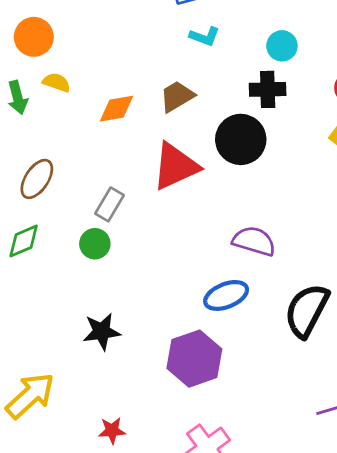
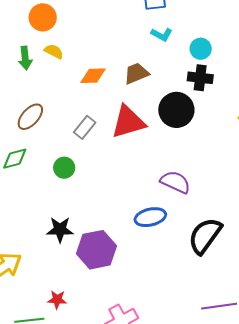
cyan circle: (282, 46) -> (201, 49), moved
gray rectangle: (110, 204) -> (85, 127), moved
purple hexagon: (194, 359) -> (96, 250), moved

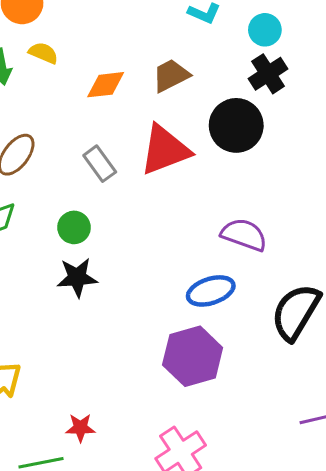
black cross: (200, 78) -> (268, 74), turned -35
gray rectangle: (85, 127) -> (100, 164), turned -70
black star: (60, 230) -> (77, 278), moved
purple hexagon: (96, 250) -> (193, 356), moved

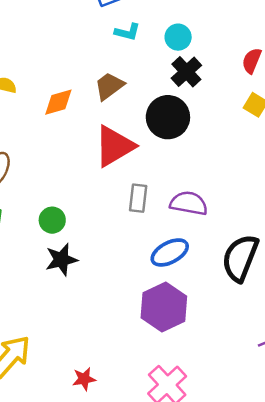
gray rectangle: (100, 164) -> (138, 198), moved, turned 52

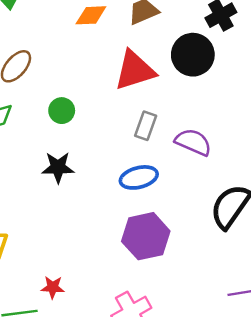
green circle: (52, 220) -> (62, 111), moved
blue ellipse: (170, 252) -> (139, 177), moved

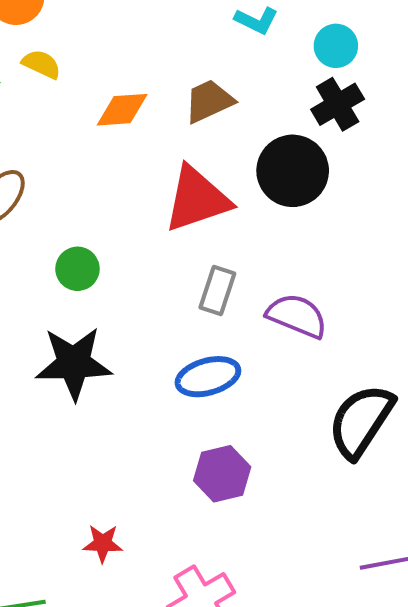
black star: (58, 167) -> (74, 363), size x1.4
purple hexagon: (146, 236) -> (222, 474), size x0.7
red star: (53, 287) -> (103, 543), moved

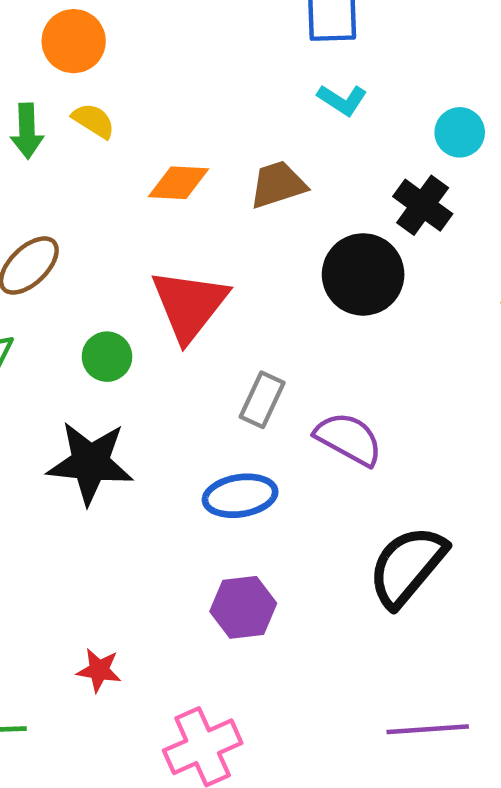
cyan circle: (336, 46) -> (460, 132), moved
black cross: (338, 104) -> (423, 205), turned -30
red triangle: (197, 199) -> (189, 305), moved, turned -40

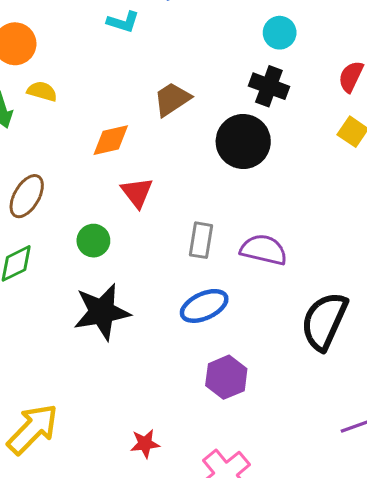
cyan L-shape: (342, 100) -> (123, 22), moved
orange diamond: (179, 183) -> (111, 140), moved
red triangle: (189, 305) -> (137, 192), size x0.6

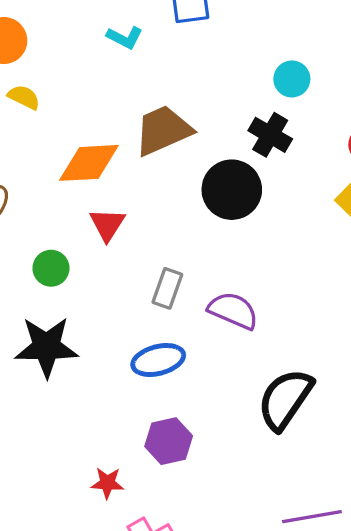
brown trapezoid: (172, 99) -> (163, 130), size x1.4
orange diamond: (111, 140) -> (89, 163), size x1.4
red star: (145, 444) -> (107, 483), moved

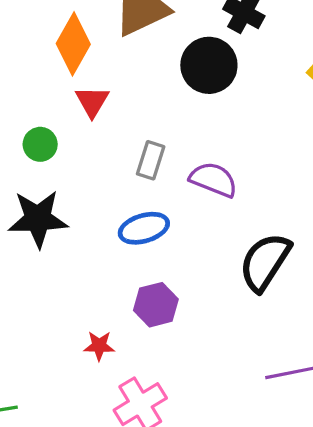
orange diamond: (89, 163) -> (73, 44), turned -56

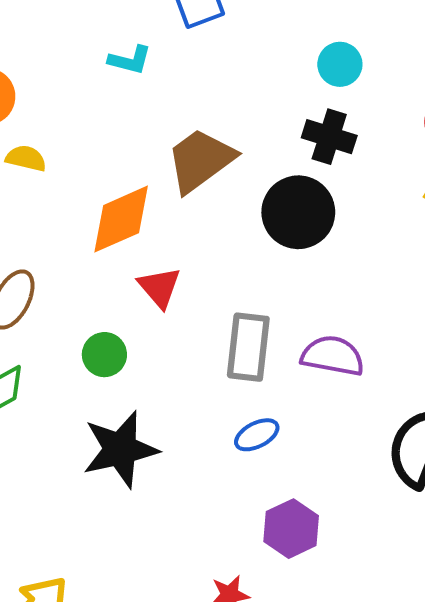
orange diamond: (73, 44) -> (121, 219), turned 48
gray rectangle: (151, 160) -> (248, 347), size x1.4
blue ellipse: (144, 228) -> (257, 435), size x0.7

